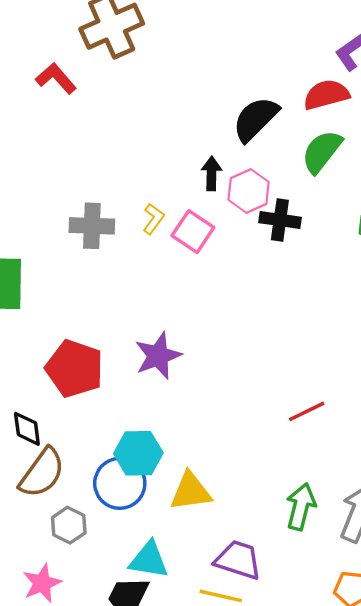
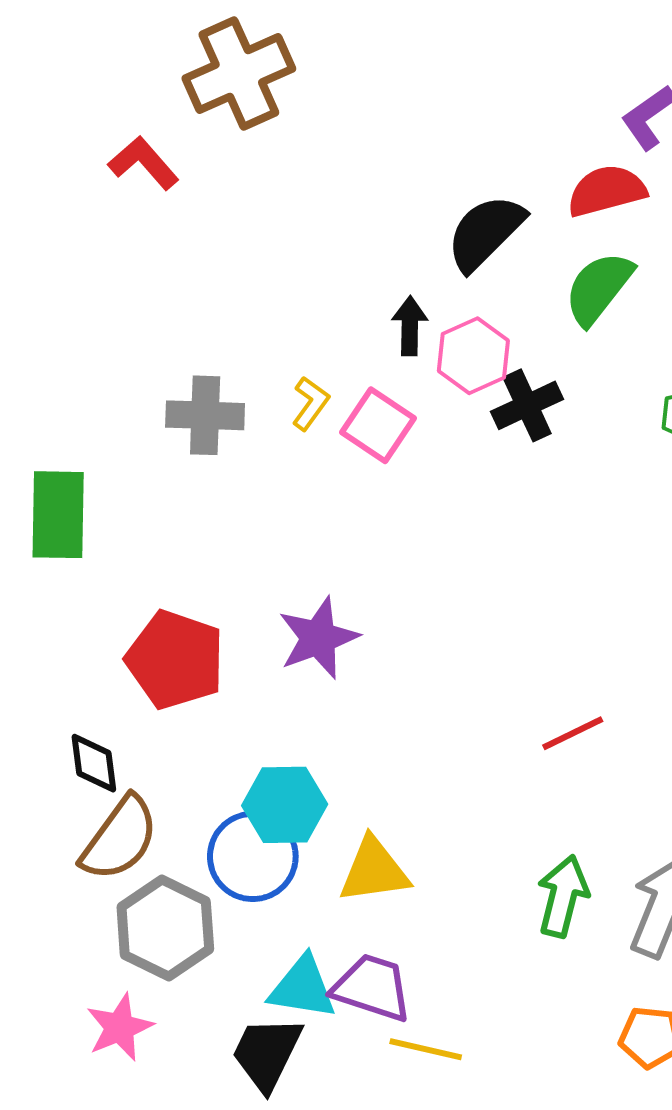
black cross: (280, 220) -> (527, 405), turned -33
gray hexagon: (69, 525) -> (165, 928), size x1.6
purple trapezoid: (238, 560) -> (372, 988), moved

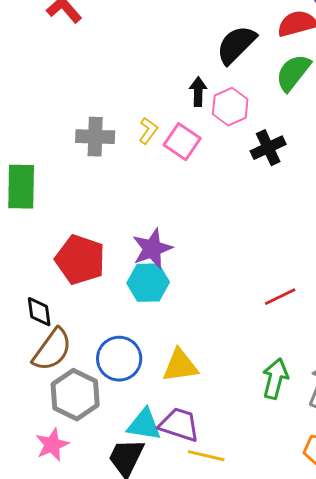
black cross: (527, 405) -> (268, 148), moved
cyan hexagon: (285, 805) -> (148, 283), moved

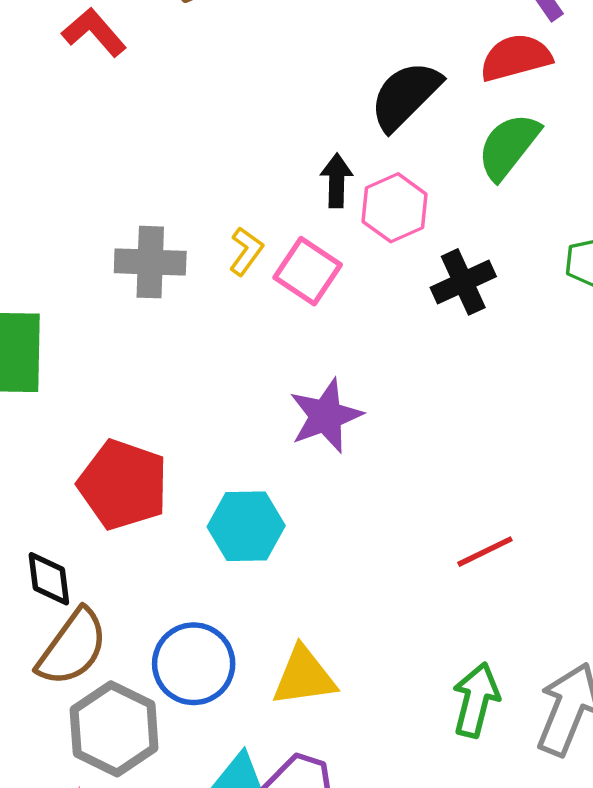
purple star: (152, 249) -> (326, 416), moved

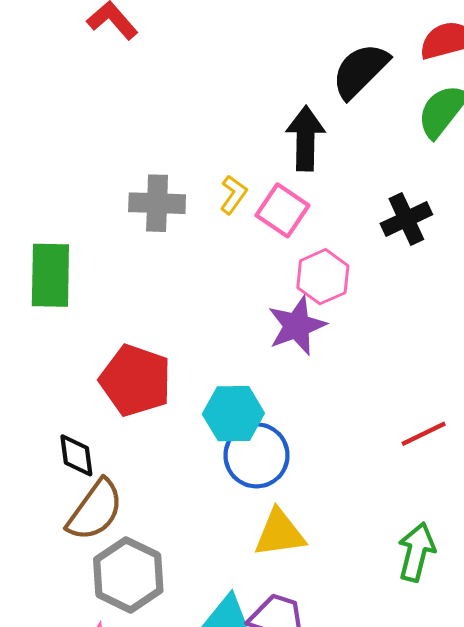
black arrow: (337, 181) -> (305, 138), size x1.5
pink hexagon: (394, 208) -> (323, 277), moved
blue circle: (194, 664) -> (256, 455), moved

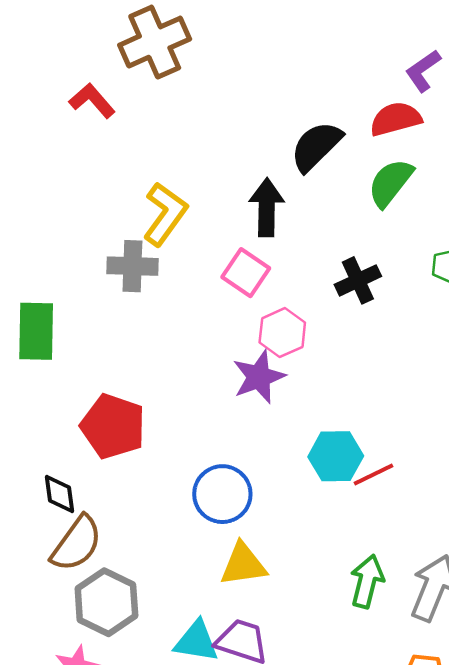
yellow L-shape: (233, 195) -> (165, 214), moved, size x1.8
cyan hexagon: (233, 414) -> (336, 456), moved

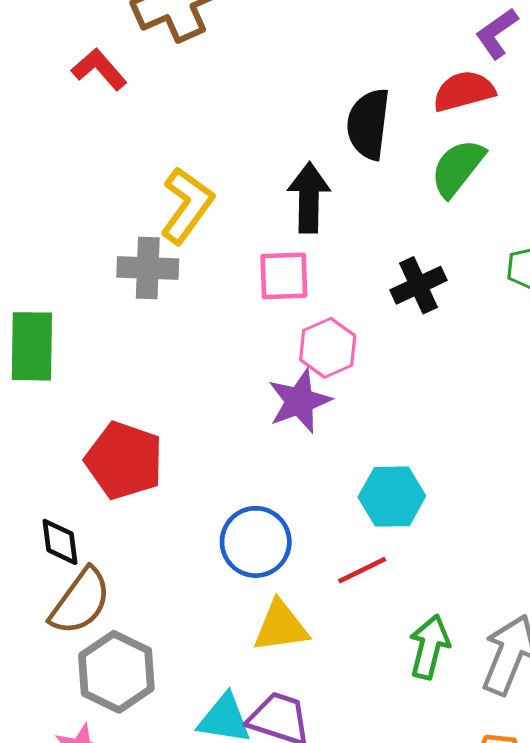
black semicircle: (316, 146) -> (368, 124), turned -38
pink square: (246, 273) -> (284, 276), turned -36
red line: (373, 475) -> (362, 570), moved

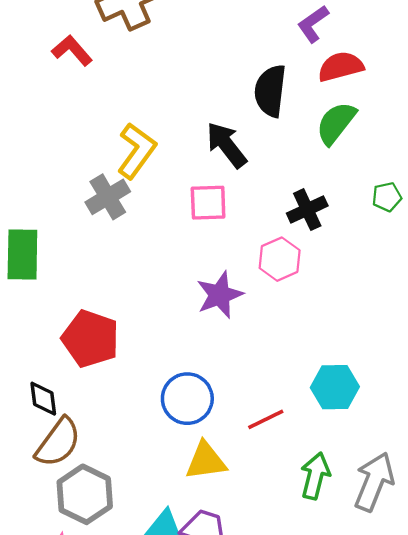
purple L-shape: (497, 33) -> (313, 24), moved
black arrow: (309, 198) -> (227, 145), turned -39
gray cross: (148, 268) -> (108, 197), turned -33
pink hexagon: (328, 348) -> (280, 259), moved
cyan hexagon: (392, 497) -> (335, 387), moved

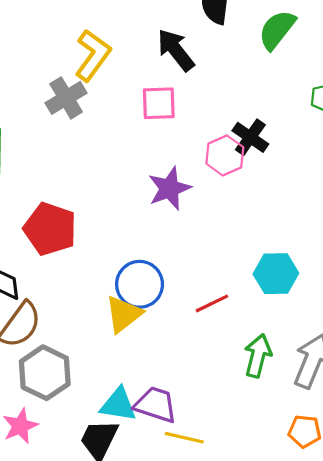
black cross: (307, 210) -> (250, 137), moved, turned -30
yellow triangle: (206, 461) -> (124, 314), moved, turned -30

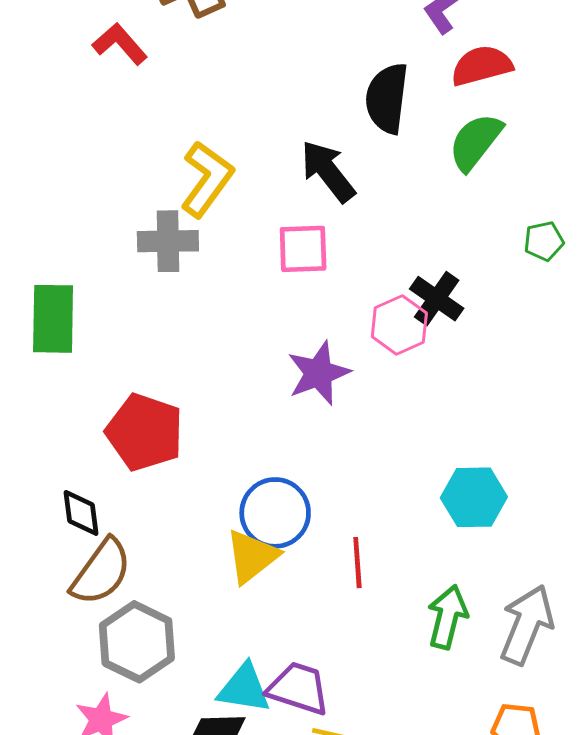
gray cross: (66, 98) -> (168, 241), turned 30
red line: (212, 303) -> (357, 563), moved, turned -68

